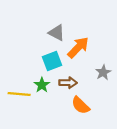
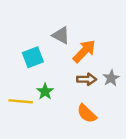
cyan square: (52, 61) -> (33, 57), moved
brown arrow: (68, 83) -> (87, 79), moved

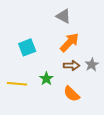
gray triangle: (61, 35) -> (63, 16), moved
green star: (45, 92) -> (46, 79), moved

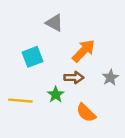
gray triangle: (63, 16) -> (54, 23), moved
brown arrow: (72, 66) -> (74, 78), moved

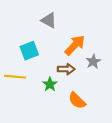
gray star: (110, 78) -> (93, 62), moved
yellow line: (20, 101) -> (15, 77), moved

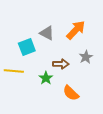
gray triangle: (49, 20) -> (47, 33), moved
orange arrow: (75, 45) -> (76, 30), moved

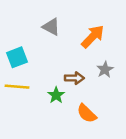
gray triangle: (47, 33) -> (51, 27), moved
cyan square: (27, 47) -> (17, 57), moved

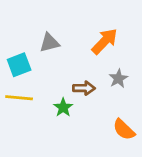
gray triangle: (51, 27) -> (49, 43), moved, turned -42
orange semicircle: (87, 113) -> (124, 130), moved

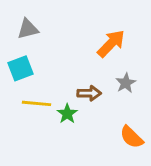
gray triangle: (49, 43) -> (28, 29), moved
yellow line: (19, 98) -> (37, 103), moved

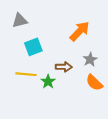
cyan square: (20, 68) -> (33, 47), moved
orange semicircle: (132, 137) -> (94, 83), moved

